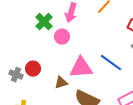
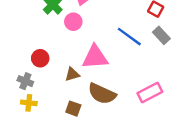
blue line: (111, 63) -> (129, 37), moved
gray cross: (16, 75) -> (25, 81), moved

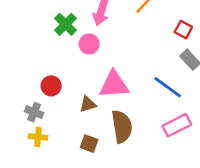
blue line: (129, 37) -> (168, 87), moved
brown semicircle: (102, 94) -> (122, 127), turned -124

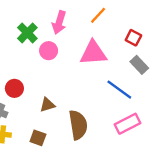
pink triangle: (114, 85) -> (93, 53), moved
brown square: (89, 144) -> (38, 138), moved

